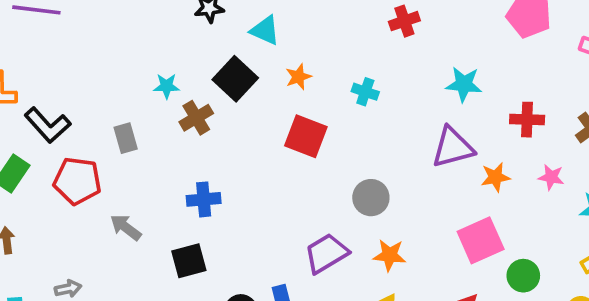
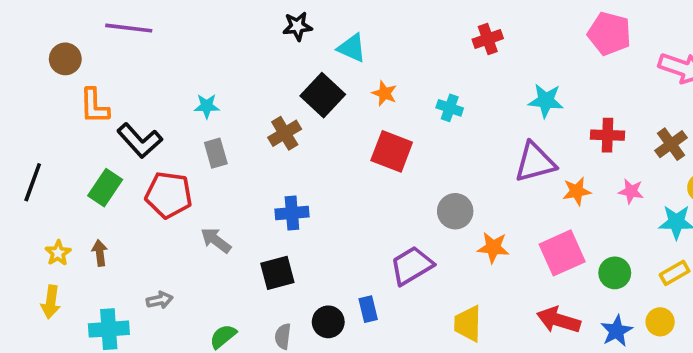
orange star: (298, 77) -> (384, 93), turned -30
cyan star: (167, 86) -> (207, 106), moved
orange star: (389, 255) -> (493, 247), moved
green circle: (523, 276) -> (615, 273), moved

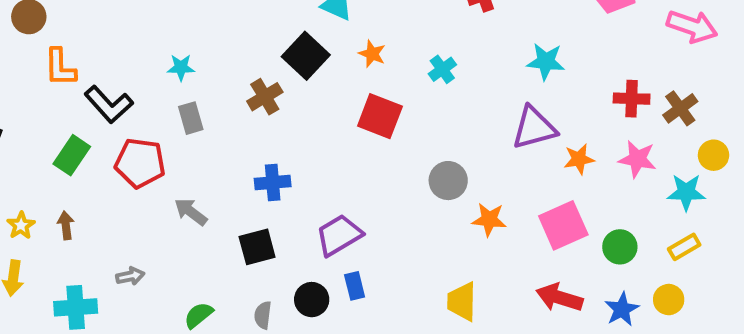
cyan cross: (450, 108) -> (442, 69), turned 35
red cross: (607, 135) -> (632, 99), moved
pink star: (631, 191) -> (637, 159), size x1.4
purple trapezoid: (412, 266) -> (339, 235), moved

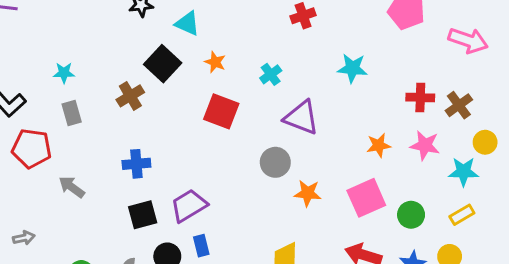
purple triangle: (534, 128) -> (302, 118), moved, turned 36
black square: (257, 247) -> (143, 215), moved

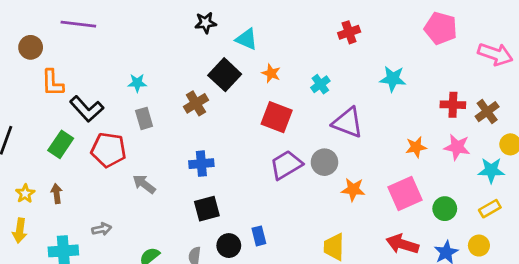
purple trapezoid: (189, 205) -> (286, 165), moved

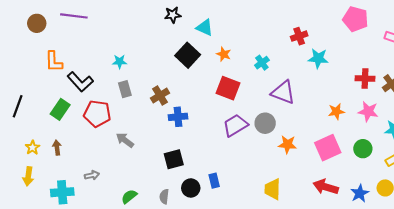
red cross: (349, 32) -> (299, 36), moved
brown circle: (31, 47) -> (37, 23), moved
brown cross: (196, 103) -> (160, 96), moved
blue cross: (201, 164) -> (178, 117), moved
green circle: (445, 209) -> (363, 149), moved

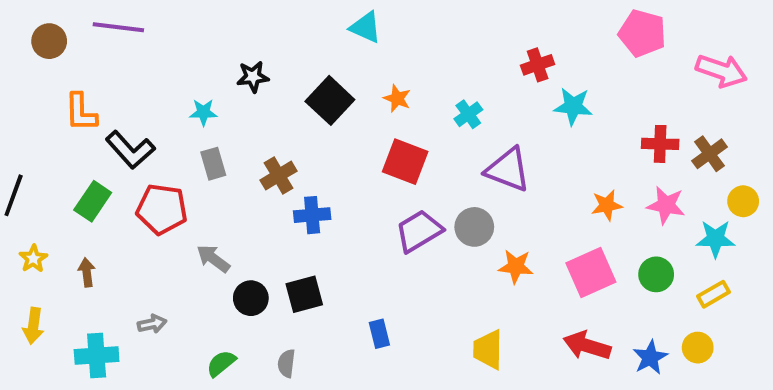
black star: (173, 15) -> (253, 77), moved
cyan triangle: (205, 28) -> (366, 27), moved
yellow star: (32, 148) -> (33, 259), moved
black circle: (191, 188) -> (251, 298), moved

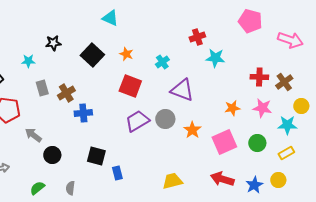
gray rectangle: (213, 164) -> (42, 88), moved
orange star: (516, 266) -> (192, 130), moved, turned 30
black square: (304, 294) -> (96, 156), moved, turned 30
yellow trapezoid: (488, 350) -> (172, 181), turned 75

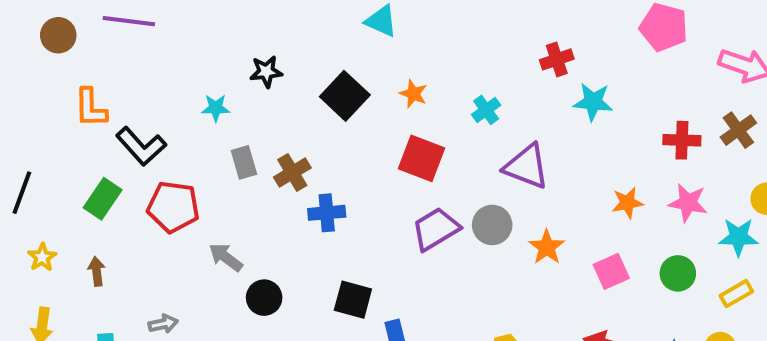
brown cross: (284, 82) -> (738, 130), moved
pink square: (224, 142) -> (611, 271), size x0.7

